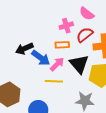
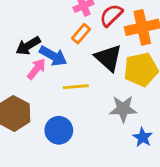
orange rectangle: (62, 45) -> (81, 34), turned -40
pink arrow: (57, 64) -> (36, 69), moved

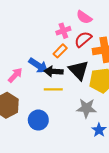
black arrow: (28, 46) -> (54, 71), moved, turned 30
pink arrow: (36, 69) -> (15, 75), moved

